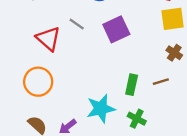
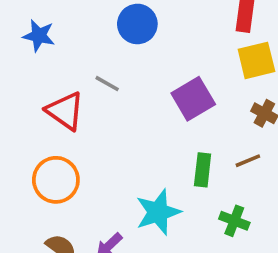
purple square: (116, 29) -> (193, 99), moved
green cross: (137, 119) -> (234, 221), moved

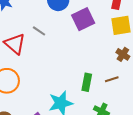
purple square: (193, 99) -> (83, 19), moved

